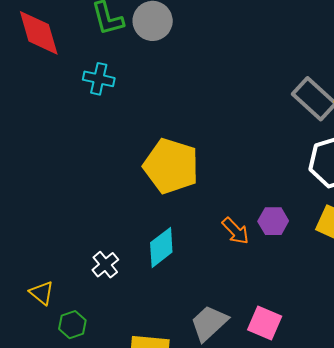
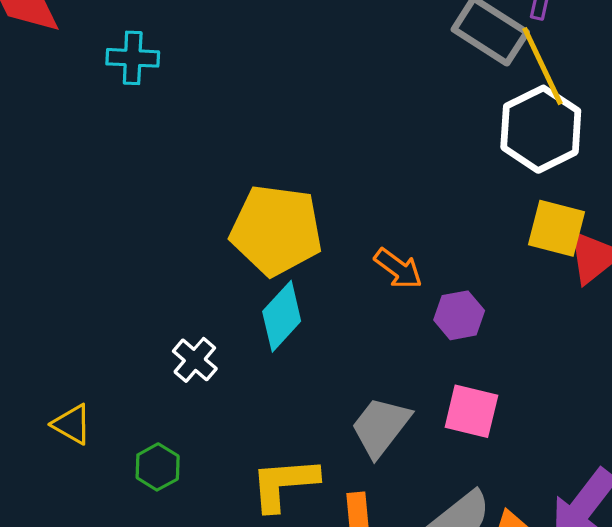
yellow pentagon: (171, 166) -> (276, 230), moved
purple hexagon: (273, 221) -> (459, 315), moved
yellow triangle: (42, 293) -> (72, 424), moved

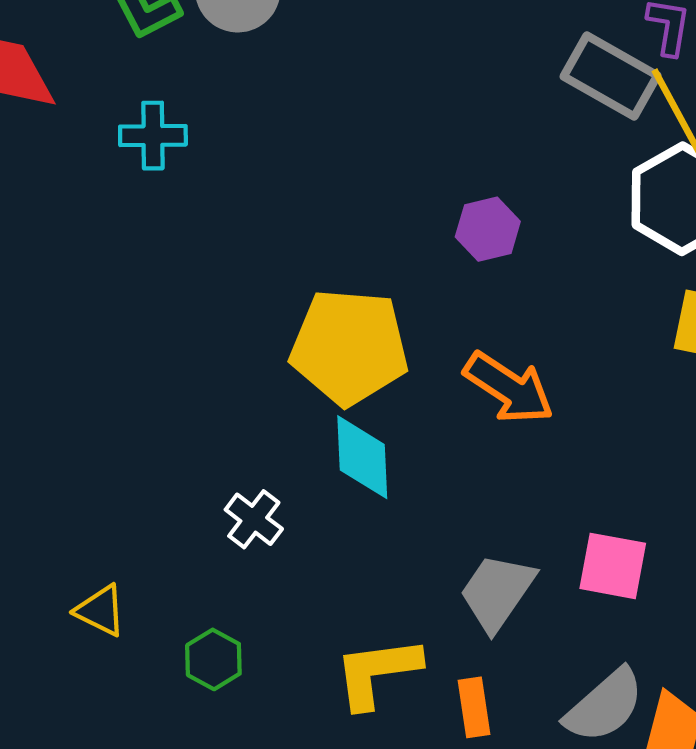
orange arrow: (398, 269) -> (509, 388), size x1.4
purple hexagon: (459, 315) -> (488, 229), moved
cyan diamond: (282, 316) -> (362, 457), turned -42

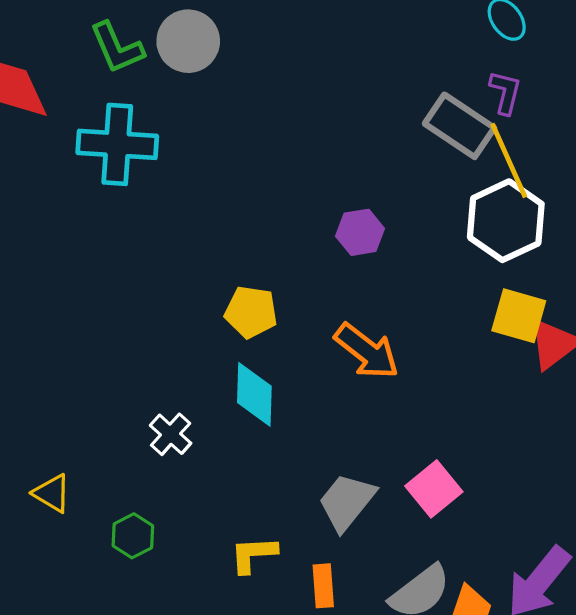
cyan cross: (153, 136) -> (117, 144), size x1.6
yellow pentagon: (349, 347) -> (251, 312), size x0.6
pink square: (613, 566) -> (434, 489), turned 36
yellow L-shape: (377, 672) -> (253, 554), size x0.7

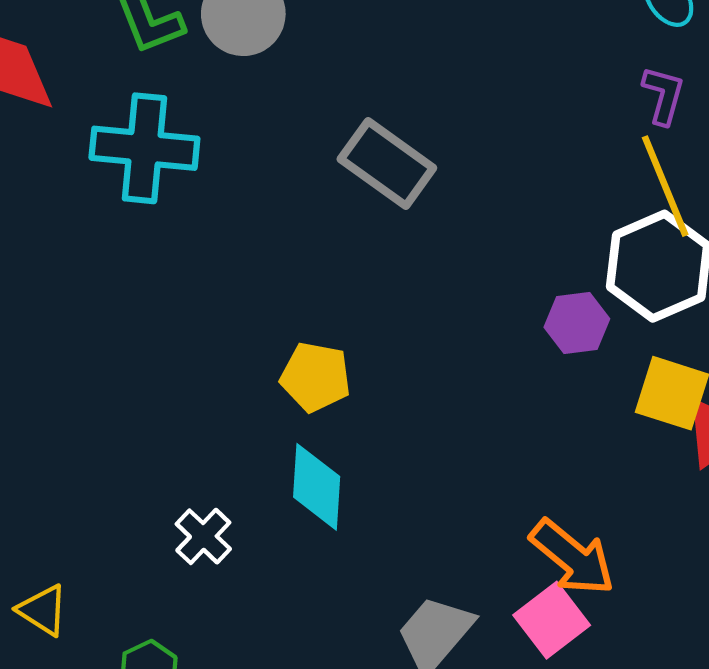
gray rectangle: (459, 126) -> (387, 164), moved
purple hexagon: (360, 232) -> (577, 323), moved
orange arrow: (367, 351) -> (572, 557), moved

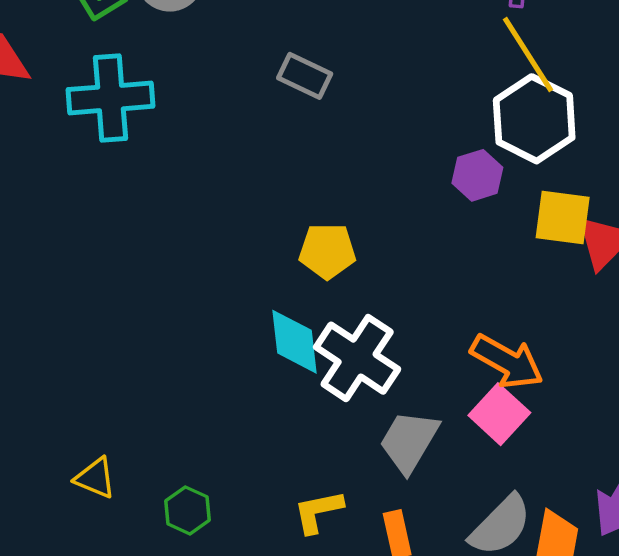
gray rectangle: (387, 164) -> (305, 76), size x0.7
yellow pentagon: (316, 377) -> (327, 251), moved
white cross: (203, 536) -> (357, 358), moved, size x1.8

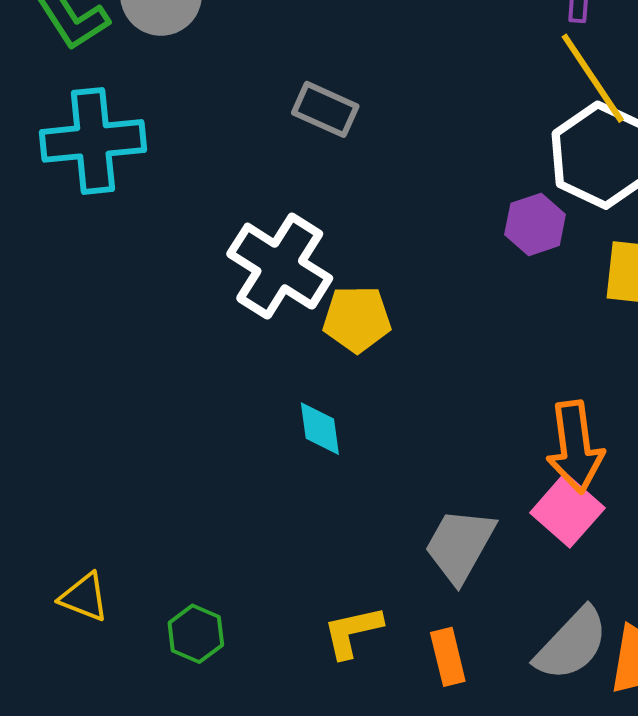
cyan diamond: (295, 342) -> (320, 429), size x0.7
white cross: (357, 358) -> (280, 266), moved
orange arrow: (507, 361) -> (575, 447), turned 54

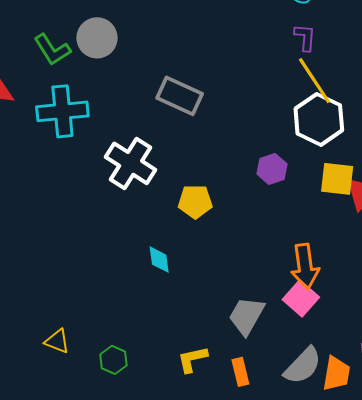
gray rectangle: (325, 109) -> (180, 96), size x1.4
purple hexagon: (535, 224) -> (272, 169), moved
white cross: (280, 266) -> (131, 163), moved
cyan diamond: (320, 429) -> (159, 260), moved

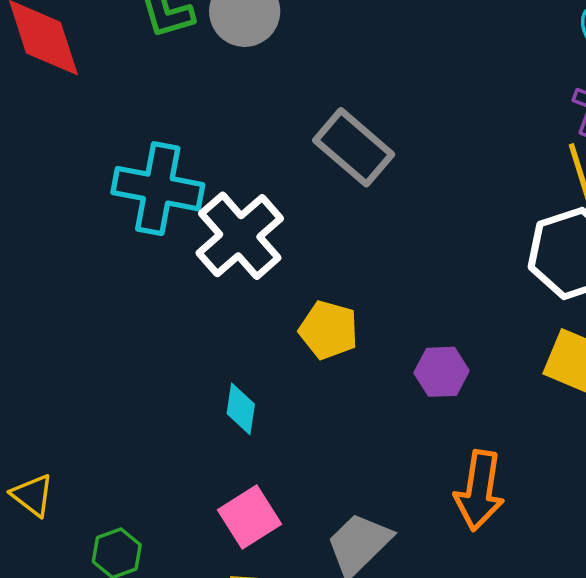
cyan cross: (62, 111) -> (158, 189), moved
purple hexagon: (272, 169) -> (441, 372), moved
pink square: (301, 298) -> (249, 517), moved

